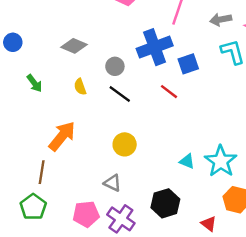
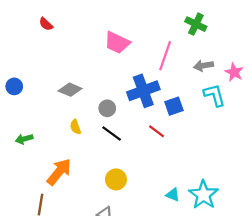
green arrow: (34, 83) -> (24, 139), moved, turned 112

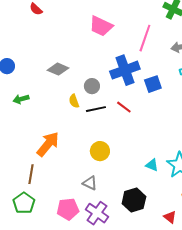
yellow semicircle: (75, 127) -> (74, 101), moved
red line: (156, 131) -> (124, 107), moved
black line: (112, 133) -> (96, 109), turned -48
green arrow: (24, 139) -> (21, 99), moved

